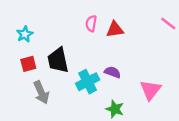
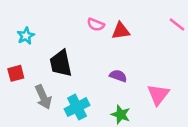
pink semicircle: (91, 24) -> (96, 25), turned -77
red square: (28, 64) -> (16, 73), moved
cyan cross: (88, 82) -> (77, 107), moved

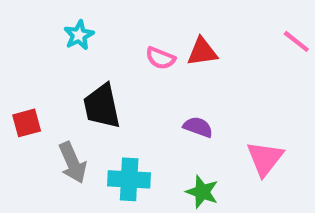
pink semicircle: (96, 25) -> (160, 58), moved
cyan star: (26, 36) -> (79, 35), moved
cyan cross: (77, 107) -> (129, 179), turned 30

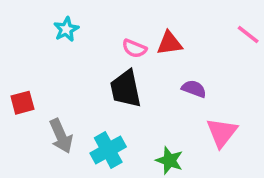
black trapezoid: (102, 106) -> (126, 89), moved
purple semicircle: (198, 127) -> (194, 89), moved
cyan cross: (129, 179) -> (108, 150), turned -32

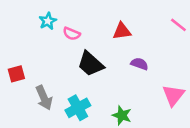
pink semicircle: (134, 49) -> (72, 34), moved
black trapezoid: (126, 89) -> (90, 64), turned -36
pink triangle: (222, 132) -> (173, 95), moved

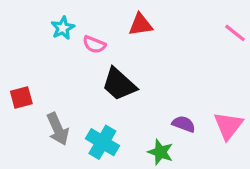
red triangle: (122, 31) -> (141, 25), moved
purple semicircle: (139, 64) -> (184, 124), moved
cyan cross: (78, 108) -> (102, 142), turned -30

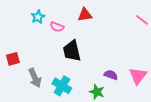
black trapezoid: (119, 84) -> (72, 51), turned 35

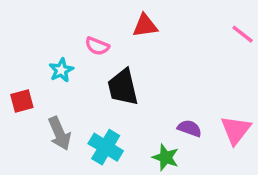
cyan star: (38, 17) -> (61, 70), moved

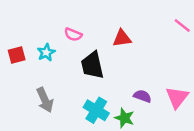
red triangle: (145, 26) -> (122, 38), moved
red square: (22, 101) -> (17, 55), moved
cyan cross: (106, 147) -> (96, 110), moved

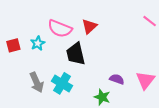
pink semicircle: (73, 34) -> (60, 29), size x1.6
red triangle: (122, 38) -> (89, 26), moved, turned -35
cyan cross: (96, 110) -> (62, 83), moved

